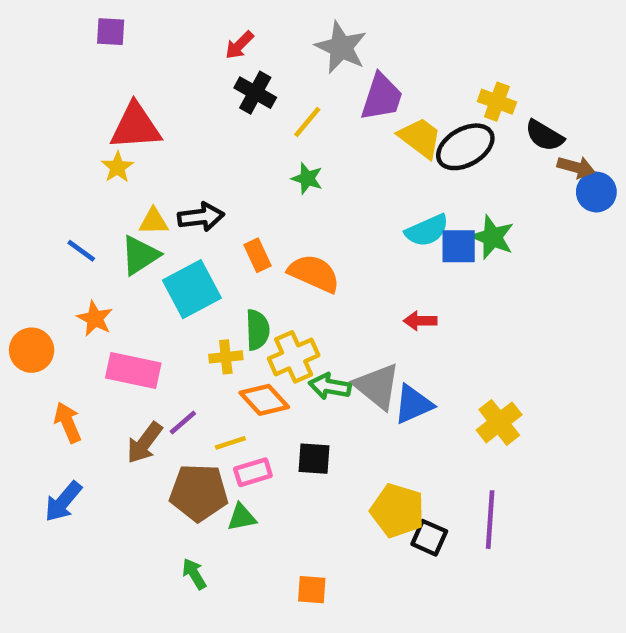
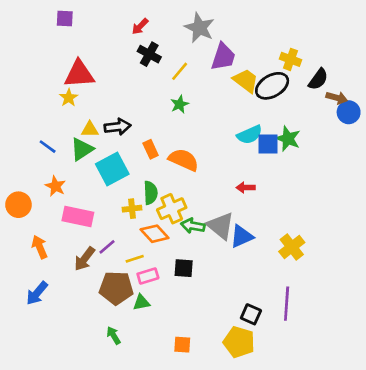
black semicircle: (544, 136) -> (318, 79), turned -85
green star: (307, 178) -> (180, 104), turned 30
yellow pentagon: (398, 511) -> (239, 342), moved

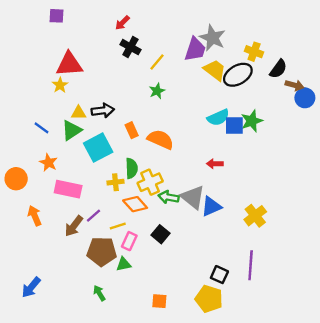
gray star: (199, 28) -> (212, 38), moved
green star: (288, 139) -> (252, 121), turned 30
black square: (184, 268) -> (160, 234), turned 36
pink rectangle: (148, 276) -> (129, 241), turned -48
blue arrow: (37, 293) -> (31, 287), moved

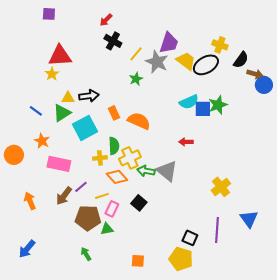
gray star: (212, 38) -> (157, 62), moved
blue triangle: (211, 206) -> (249, 219), moved, turned -42
orange arrow: (35, 216) -> (30, 201), moved

